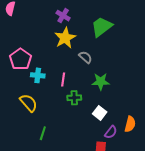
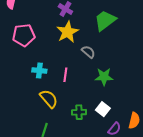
pink pentagon: (20, 59) -> (24, 35), moved, turned 30
green cross: (74, 98) -> (79, 112), moved
yellow semicircle: (29, 103) -> (49, 99), moved

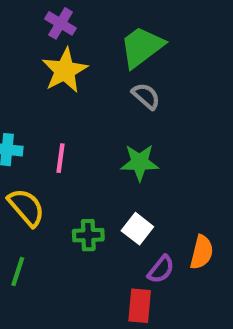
gray semicircle: (88, 52) -> (146, 96), moved

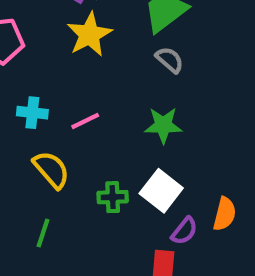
pink line: (60, 158) -> (85, 121), turned 56
white square: (137, 229) -> (161, 191), size x1.4

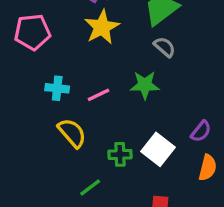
green star: (163, 125) -> (145, 85), moved
purple semicircle: (184, 231) -> (201, 131), moved
green line: (43, 233) -> (90, 187), moved, turned 35

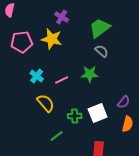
yellow star: (102, 27) -> (52, 39), moved, turned -30
cyan cross: (57, 88) -> (37, 76), turned 32
white square: (158, 149) -> (98, 113), turned 30

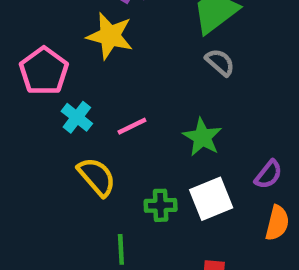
pink pentagon: (22, 42) -> (44, 71), moved, turned -30
green star: (90, 74) -> (202, 137), moved, turned 30
green line: (57, 136) -> (121, 249), turned -56

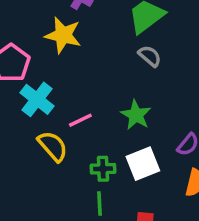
cyan cross: (77, 117) -> (37, 99), size x1.4
pink line: (132, 126) -> (80, 120), moved
green line: (121, 249) -> (99, 203), moved

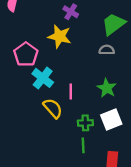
gray semicircle: (150, 56) -> (107, 50), moved, turned -40
pink line: (80, 120) -> (71, 91), turned -64

